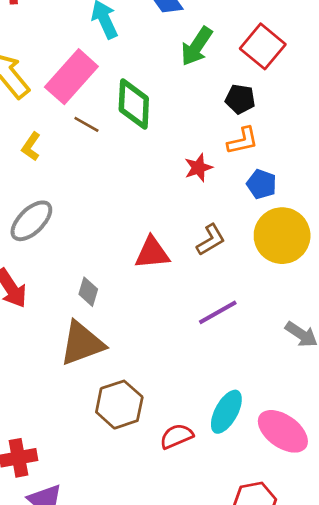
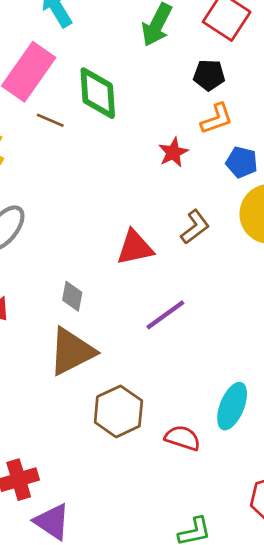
purple line: (218, 312) -> (165, 315), moved
red semicircle: (177, 436) -> (183, 438), turned 48

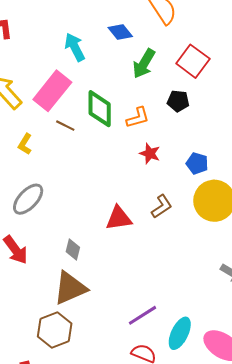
orange L-shape: (217, 119) -> (138, 118), moved
red star: (173, 152) -> (150, 153), turned -30
purple line: (165, 315) -> (143, 315), moved
brown hexagon: (118, 411) -> (55, 330), moved

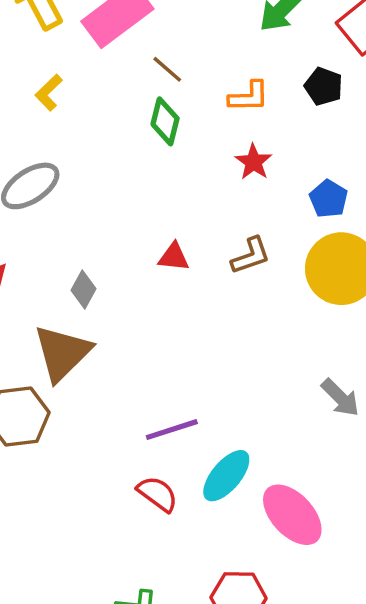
green diamond: (100, 109) -> (165, 121), moved, size x0.7
brown line: (65, 126) -> (167, 69), moved
red triangle: (119, 218) -> (174, 257), size x0.7
brown triangle: (70, 288) -> (62, 353), turned -36

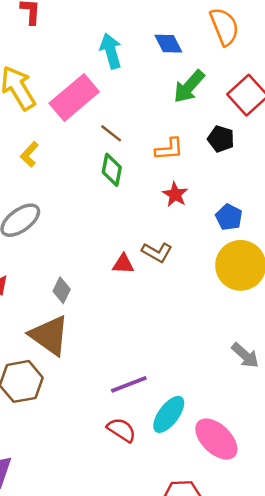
brown L-shape: (251, 256) -> (157, 252), moved, turned 52
brown triangle: (62, 353) -> (49, 335), turned -36

